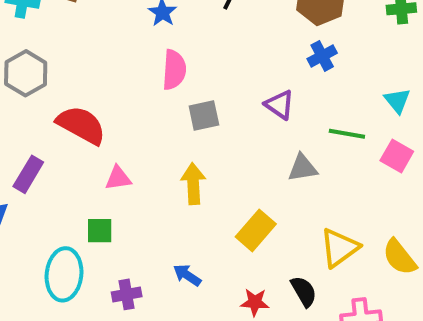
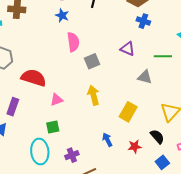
blue cross: (322, 56) -> (143, 21), turned -32
gray triangle: (303, 168) -> (145, 77), turned 35
blue arrow: (187, 275) -> (107, 140), moved, turned 40

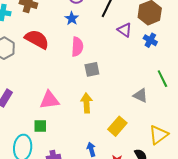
purple triangle: (128, 49) -> (125, 30), moved
green line: (163, 56) -> (162, 79), turned 54
red semicircle: (34, 78) -> (37, 39), moved
pink triangle: (57, 100) -> (49, 100), size x1.5

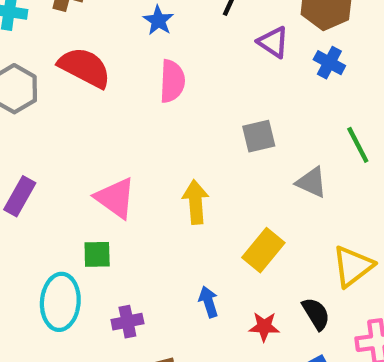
gray square: (92, 69) -> (259, 136), moved
pink triangle: (49, 100) -> (115, 198), turned 45

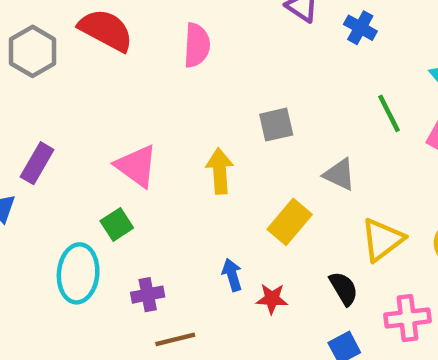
gray square: (259, 136) -> (276, 125), moved
gray triangle: (311, 182) -> (339, 174), moved
green square: (97, 254) -> (117, 224), turned -32
red star: (264, 327) -> (272, 299), moved

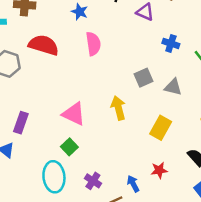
blue cross: (360, 28) -> (171, 43), moved
gray triangle: (339, 174) -> (173, 87), moved
blue arrow: (232, 275) -> (133, 184), moved
purple cross: (148, 295) -> (93, 181), turned -35

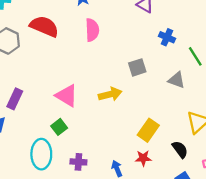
gray triangle: (173, 87) -> (177, 80), moved
yellow arrow: (118, 108) -> (110, 94), turned 85
yellow rectangle: (161, 128) -> (148, 130), moved
purple cross: (93, 181) -> (78, 162), turned -35

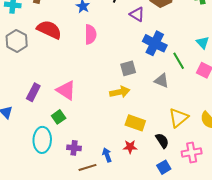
blue cross: (167, 37) -> (155, 43), size x1.6
yellow arrow: (110, 94) -> (120, 92), moved
purple rectangle: (15, 99) -> (33, 92), moved
yellow rectangle: (148, 130) -> (135, 123), turned 72

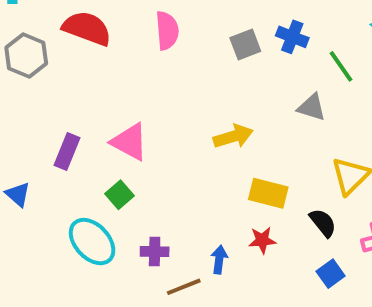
blue cross: (155, 43) -> (292, 37), size x0.7
gray square: (128, 68) -> (245, 45), moved
cyan ellipse: (42, 140) -> (92, 242), turned -40
blue arrow: (107, 155) -> (219, 260), turned 32

